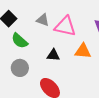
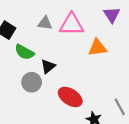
black triangle: (53, 55) -> (48, 66), moved, turned -32

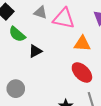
gray circle: (32, 82) -> (16, 89), moved
red ellipse: (70, 97) -> (82, 72), moved

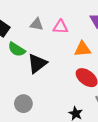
pink triangle: (64, 18) -> (60, 27), size x0.7
black triangle: (35, 51) -> (37, 63), size x1.5

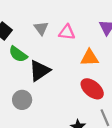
gray triangle: (37, 24) -> (41, 28), turned 40
gray circle: (23, 104) -> (22, 100), moved

